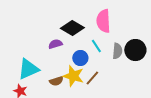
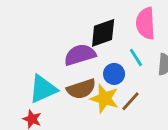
black diamond: (72, 28) -> (103, 33), turned -50
purple semicircle: (55, 44) -> (80, 55), size x1.6
brown semicircle: (56, 81) -> (81, 89), moved, size x1.5

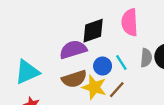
cyan line: (136, 58) -> (121, 62), moved
cyan triangle: (43, 89) -> (27, 72), moved

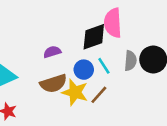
black diamond: (93, 31) -> (94, 37), moved
purple semicircle: (73, 50) -> (52, 52), size x0.6

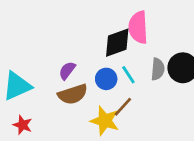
purple semicircle: (52, 52) -> (67, 71), moved, turned -36
yellow star: (75, 92) -> (105, 121), moved

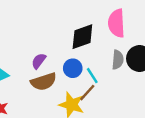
pink semicircle: (138, 27) -> (116, 23), moved
cyan line: (128, 75) -> (92, 76), moved

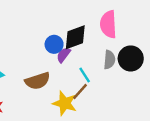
purple semicircle: (39, 61) -> (63, 55), moved
blue circle: (73, 68) -> (54, 44), moved

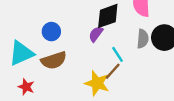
blue circle: (54, 44) -> (51, 32), moved
brown semicircle: (38, 81) -> (54, 60), moved

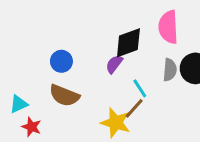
cyan triangle: (21, 53) -> (19, 104), moved, size x0.6
brown semicircle: (54, 60) -> (64, 95), turned 40

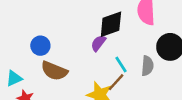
blue circle: (61, 61) -> (40, 46), moved
gray semicircle: (170, 70) -> (147, 66), moved

